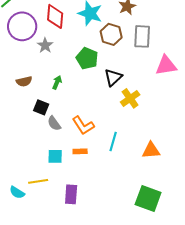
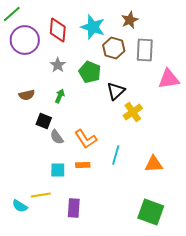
gray star: (45, 45) -> (58, 65), moved

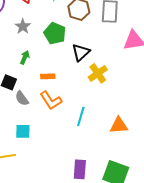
orange rectangle: (83, 165) -> (48, 76), moved
purple rectangle: (74, 208) -> (80, 169), moved

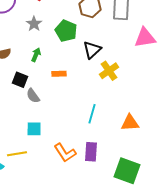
orange L-shape: (51, 100) -> (65, 153), moved
purple rectangle: (80, 169) -> (91, 152), moved

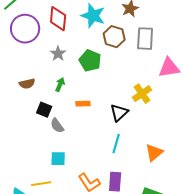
black triangle: (92, 50) -> (119, 113), moved
yellow cross: (109, 71) -> (142, 94), moved
orange triangle: (130, 123) -> (154, 153), turned -36

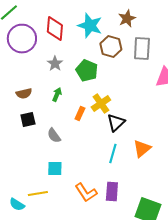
yellow cross: (142, 94) -> (101, 104), moved
orange rectangle: (83, 104) -> (80, 114), turned -64
black square: (44, 110) -> (28, 120), moved, turned -35
orange triangle: (154, 153) -> (142, 148), moved

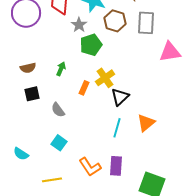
gray star: (55, 64) -> (79, 25), moved
green pentagon: (87, 70) -> (91, 45), turned 30
cyan square: (55, 168) -> (59, 143), turned 35
yellow line: (38, 194) -> (52, 180), moved
cyan semicircle: (17, 204) -> (21, 154), moved

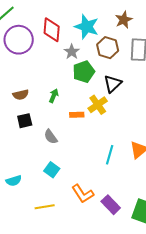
orange rectangle: (84, 88) -> (77, 115), turned 64
black triangle: (120, 97) -> (113, 84), moved
cyan semicircle: (21, 154) -> (14, 181), turned -49
purple rectangle: (116, 166) -> (111, 205), moved, turned -48

